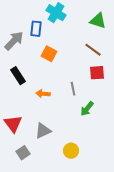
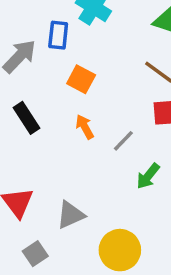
gray line: (73, 89) -> (123, 141), turned 56
orange arrow: (43, 94) -> (85, 127), moved, turned 56
yellow circle: (71, 151) -> (120, 250), size x1.5

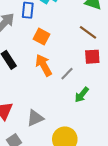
orange arrow: (85, 127) -> (44, 65), size x1.5

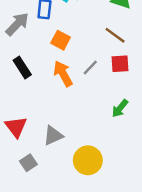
gray line: (67, 74) -> (90, 67), moved
green arrow: (82, 95) -> (120, 108), moved

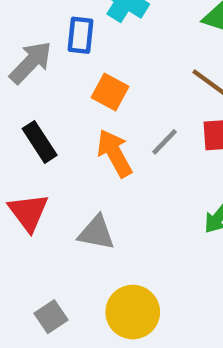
red triangle: (16, 127) -> (28, 212), moved
gray triangle: (53, 136) -> (96, 233), moved, turned 35
yellow circle: (88, 160) -> (133, 312), moved

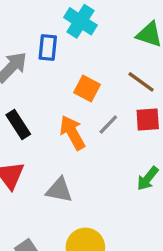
orange square: (110, 92) -> (87, 88), moved

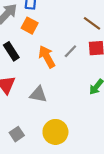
orange square: (87, 88) -> (30, 26), moved

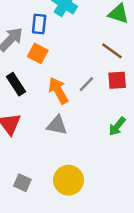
gray triangle: (38, 94) -> (57, 125), moved
gray square: (17, 134) -> (22, 183), turned -32

